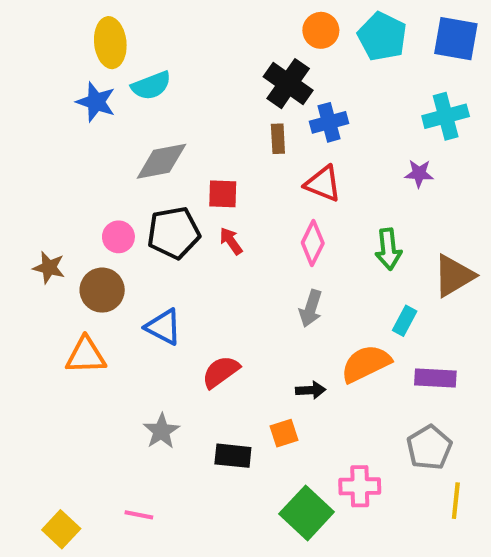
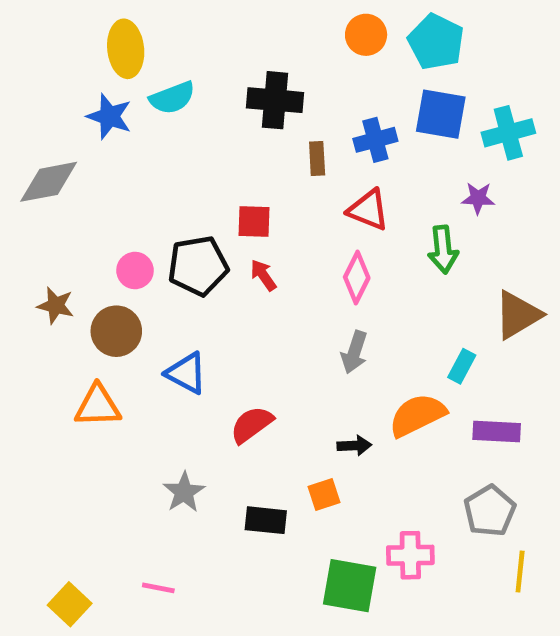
blue square: (456, 39) -> (441, 114), moved
black cross: (288, 84) -> (275, 100), moved, turned -30
gray diamond: (161, 161) -> (49, 182), moved
green arrow: (388, 249) -> (443, 249), moved
green square: (307, 513) -> (350, 586), turned -33

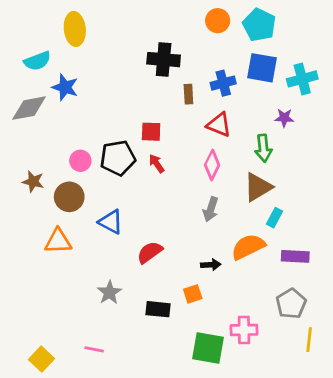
cyan semicircle: (172, 98) -> (37, 61), moved
blue star: (109, 116) -> (65, 87), moved
brown triangle: (518, 315) -> (258, 187), moved

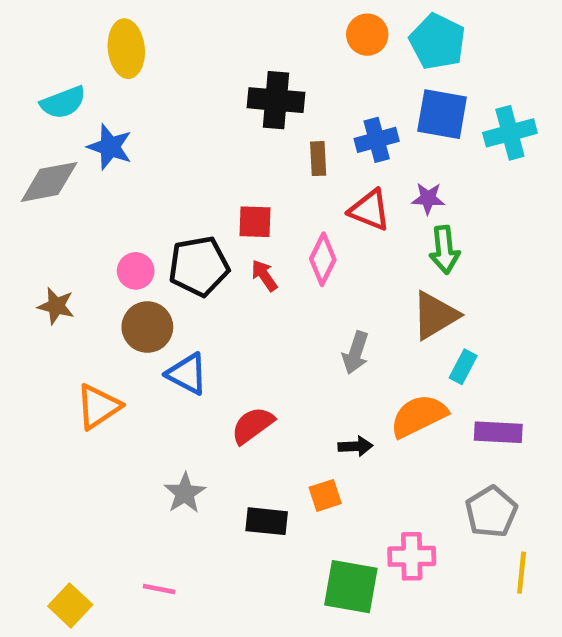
purple star: (284, 118) -> (428, 198), moved
pink diamond: (212, 165) -> (323, 259), moved
brown circle: (69, 197) -> (147, 327), moved
orange triangle: (58, 241) -> (98, 407), turned -32

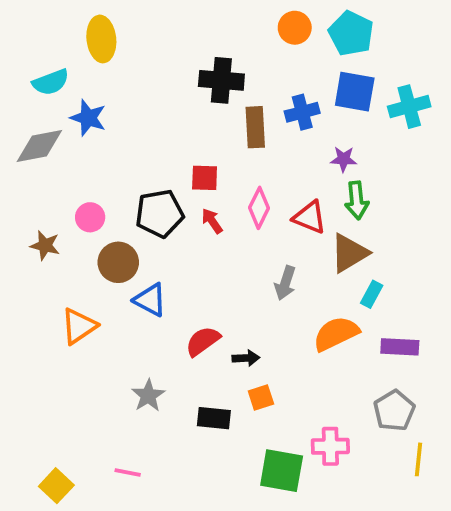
brown rectangle: (318, 159) -> (255, 127), size x1.5
red triangle: (370, 210) -> (310, 217), moved
pink circle: (136, 271) -> (90, 217), moved
black arrow: (356, 446) -> (246, 358), moved

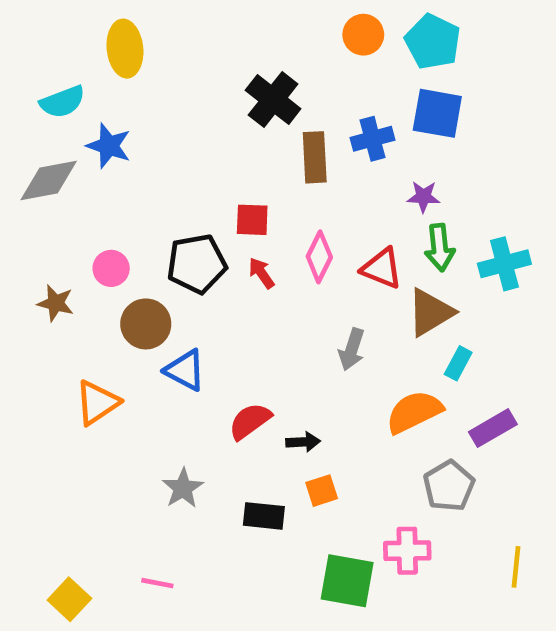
black cross: (221, 80) -> (273, 99), turned 33
cyan cross: (409, 107) -> (504, 264), moved
purple rectangle: (400, 347) -> (493, 428), turned -33
gray pentagon: (394, 411) -> (449, 486), moved

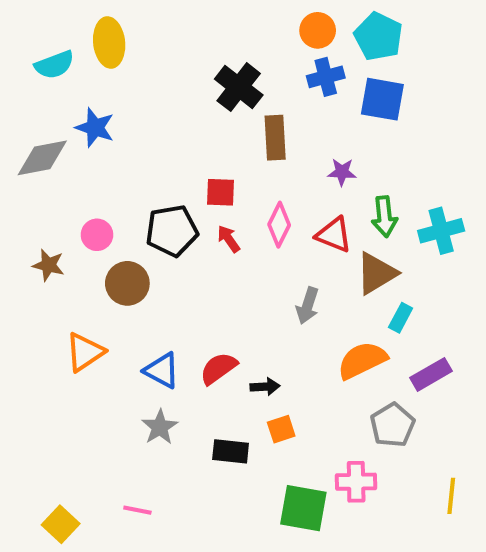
cyan semicircle: (62, 102) -> (54, 65), moved
blue cross: (373, 139) -> (326, 77), moved
purple star: (423, 197) -> (342, 172), moved
blue triangle: (185, 370) -> (162, 370), moved

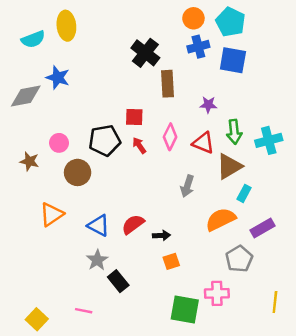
black rectangle: (231, 451) -> (118, 281), moved, turned 45

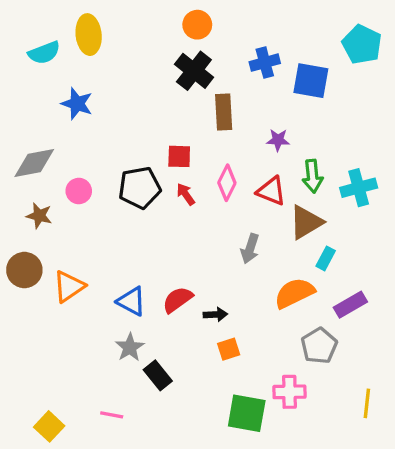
orange circle: (193, 18) -> (197, 25), moved
cyan pentagon: (230, 22) -> (362, 44), moved
gray diamond: (26, 96) -> (34, 163), moved
brown circle: (78, 172) -> (24, 270), moved

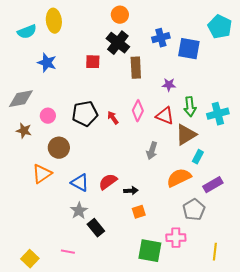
red square: (179, 156) -> (93, 62), moved
brown circle: (24, 270) -> (59, 148), moved
yellow line: (367, 403) -> (215, 252), moved

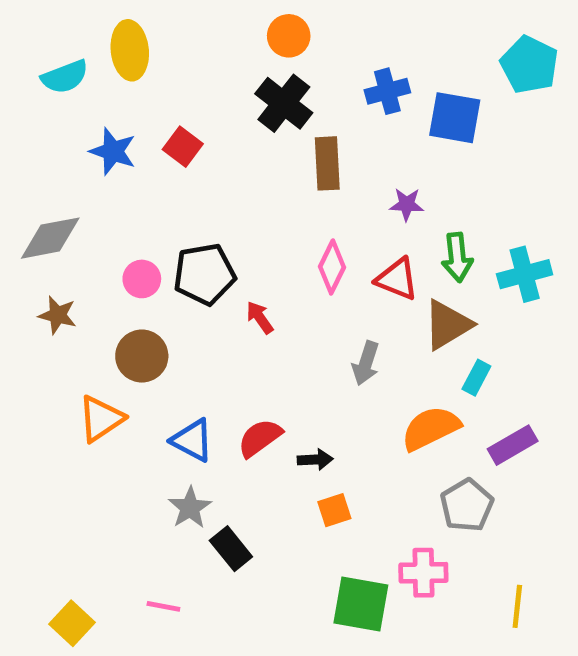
red square: (93, 62) -> (183, 147), moved, turned 35
pink circle: (48, 116) -> (142, 279), moved
red arrow: (113, 118) -> (260, 318), moved

